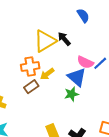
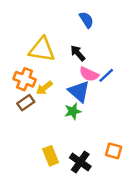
black arrow: (64, 39) -> (78, 53), moved
yellow triangle: (45, 41) -> (42, 49), turned 40
orange cross: (30, 67) -> (25, 79), turned 30

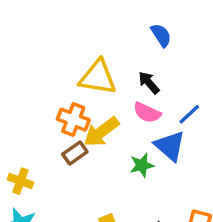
pink semicircle: (89, 74) -> (147, 113), moved
yellow arrow: (44, 88) -> (101, 132), size x1.5
blue triangle: (79, 92) -> (170, 146), moved

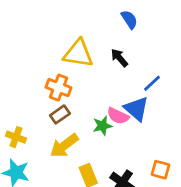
pink semicircle: (147, 113) -> (118, 116), moved
yellow arrow: (101, 132) -> (64, 146), moved
green star: (142, 165) -> (102, 126), moved

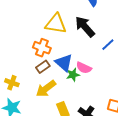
black arrow: (119, 58) -> (85, 27), size x1.6
blue triangle: (136, 109) -> (64, 63), moved

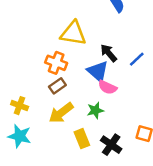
black arrow: (85, 27) -> (109, 53), moved, size x0.7
blue triangle: (64, 63) -> (98, 71), moved
green star: (73, 75) -> (95, 110), moved

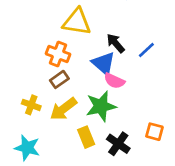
yellow cross: (20, 106) -> (31, 105), moved
green star: (95, 110) -> (101, 106), size x1.6
cyan star: (20, 136) -> (27, 148), moved

